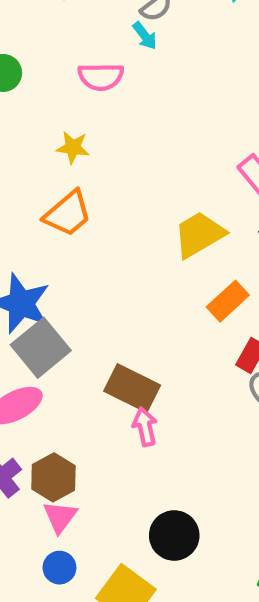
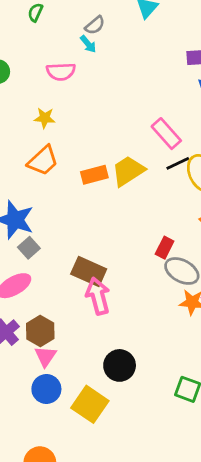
orange rectangle: (228, 301) -> (94, 175), moved, turned 30
gray square: (41, 348) -> (29, 248), size x0.6
pink arrow: (145, 427) -> (98, 296), size x1.5
blue circle: (59, 568) -> (46, 389), size x1.4

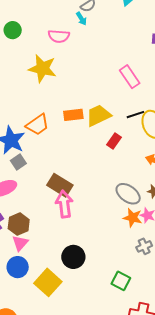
yellow star: (45, 118) -> (42, 69), size x1.8
pink rectangle: (166, 134) -> (130, 77), moved
orange trapezoid: (43, 161) -> (38, 125), moved
red rectangle: (165, 248) -> (114, 141), moved

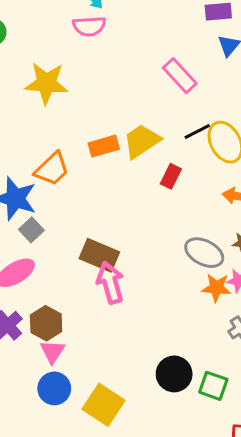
pink semicircle: (59, 36) -> (89, 26), moved
black circle: (73, 257) -> (174, 374), moved

